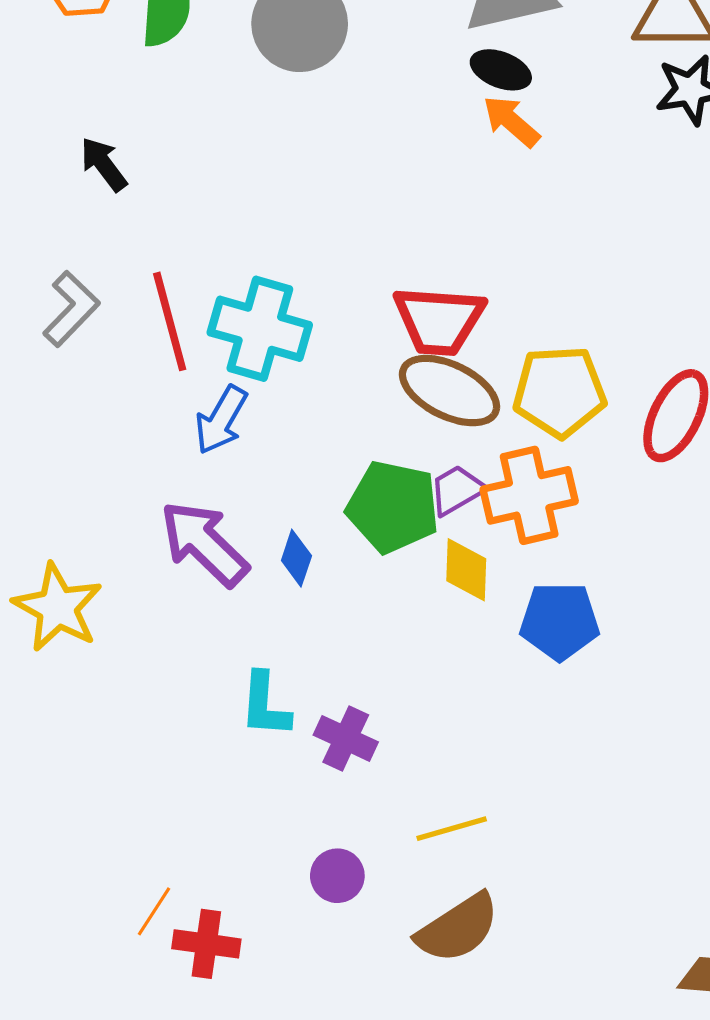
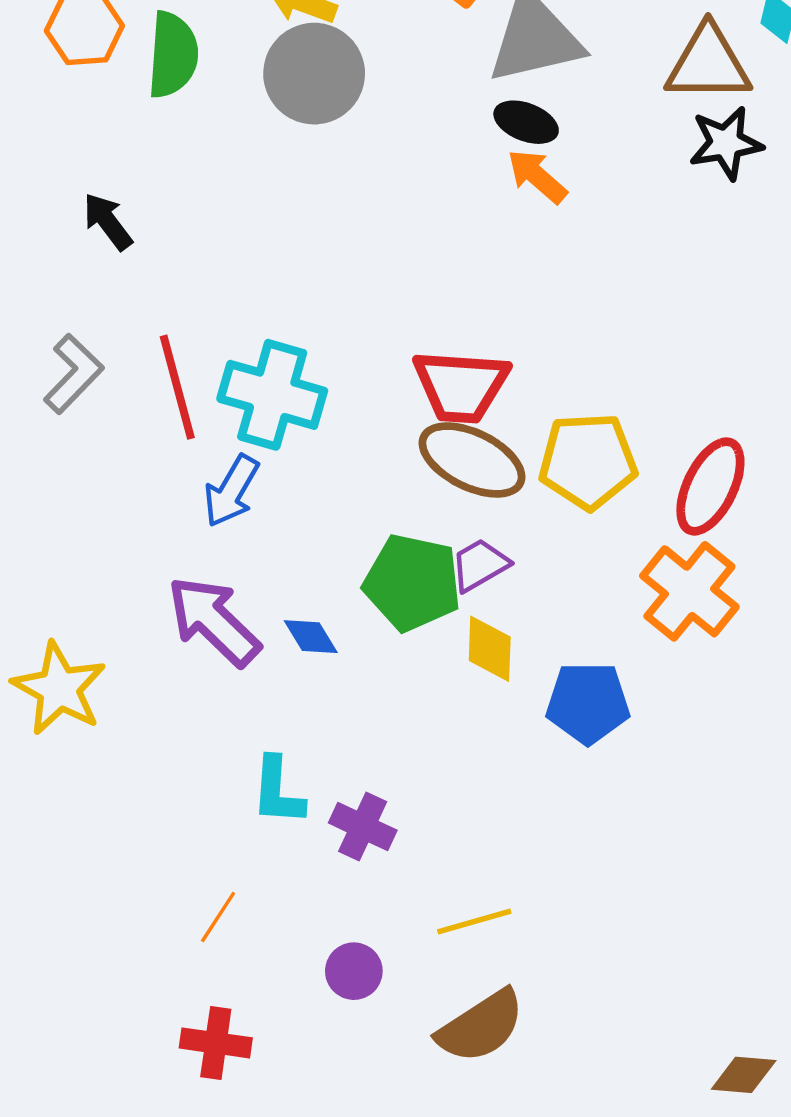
orange cross: (529, 495) -> (689, 591), moved, turned -38
blue diamond: (296, 558) -> (311, 637), turned -50
orange line: (154, 911) -> (218, 917), moved

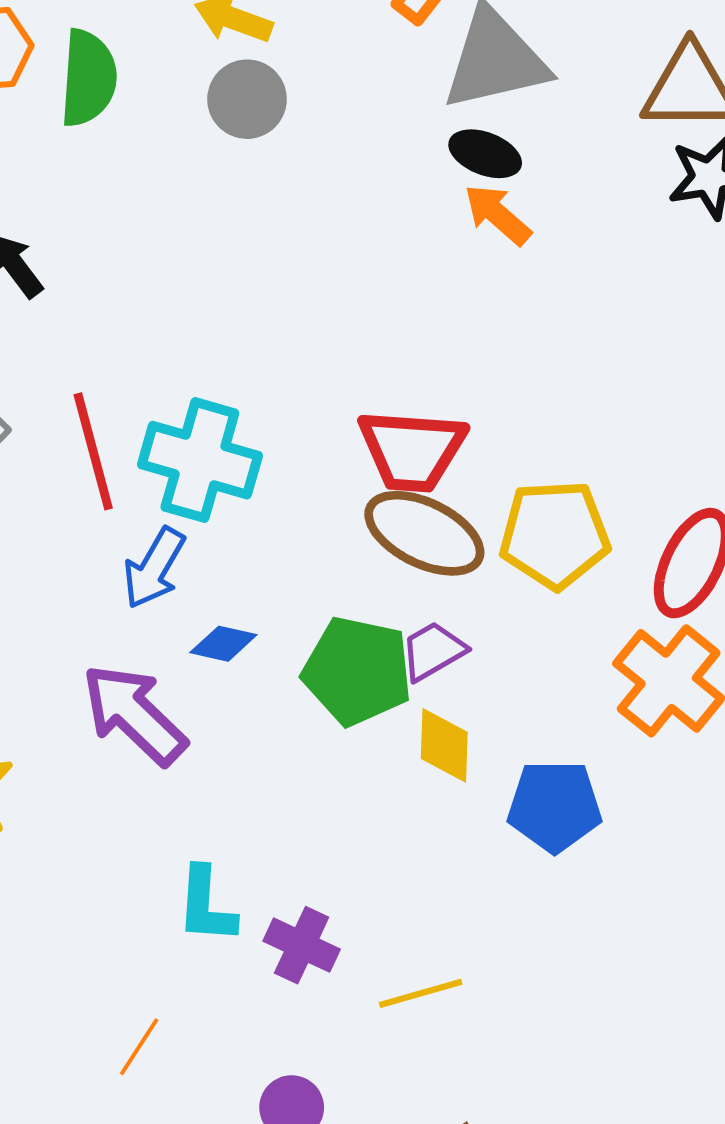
gray circle: (314, 74) -> (247, 99), size x0.7
blue diamond: (311, 637) -> (223, 644), moved, turned -46
yellow line: (474, 921) -> (421, 993), moved

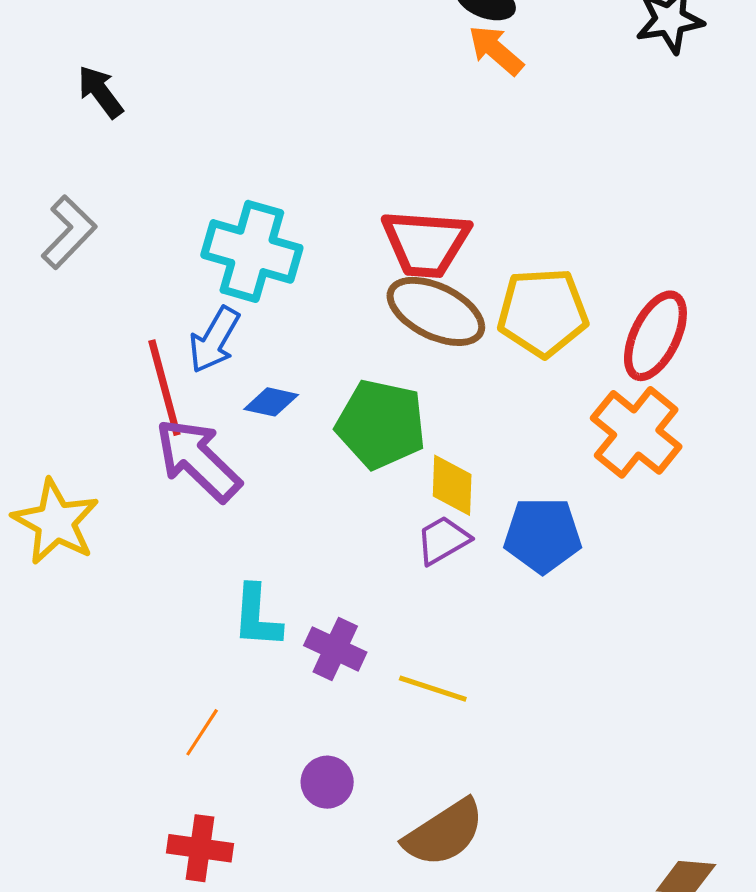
red line: (93, 451) -> (164, 388), moved
purple trapezoid: (433, 651) -> (443, 540), moved
yellow line: (421, 993) -> (433, 689), turned 34

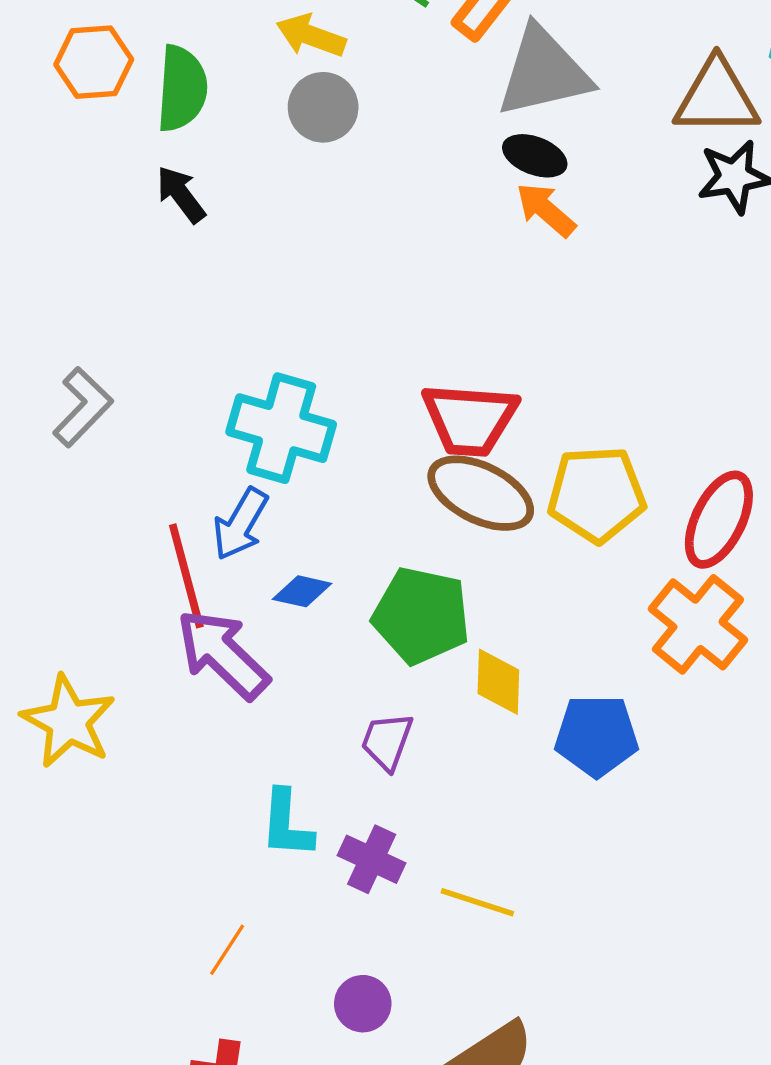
black arrow: (100, 92) -> (181, 194), moved
purple trapezoid: (443, 540) -> (387, 741), moved, turned -40

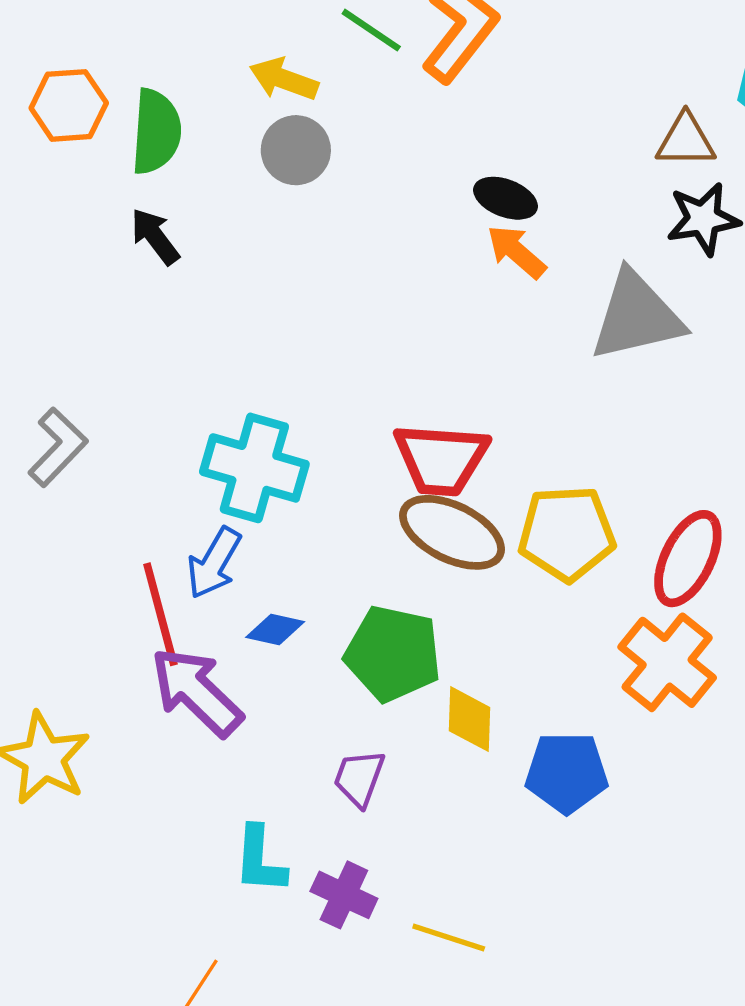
gray triangle: (544, 72) -> (637, 316), moved
brown triangle: (717, 97) -> (686, 140), size x0.7

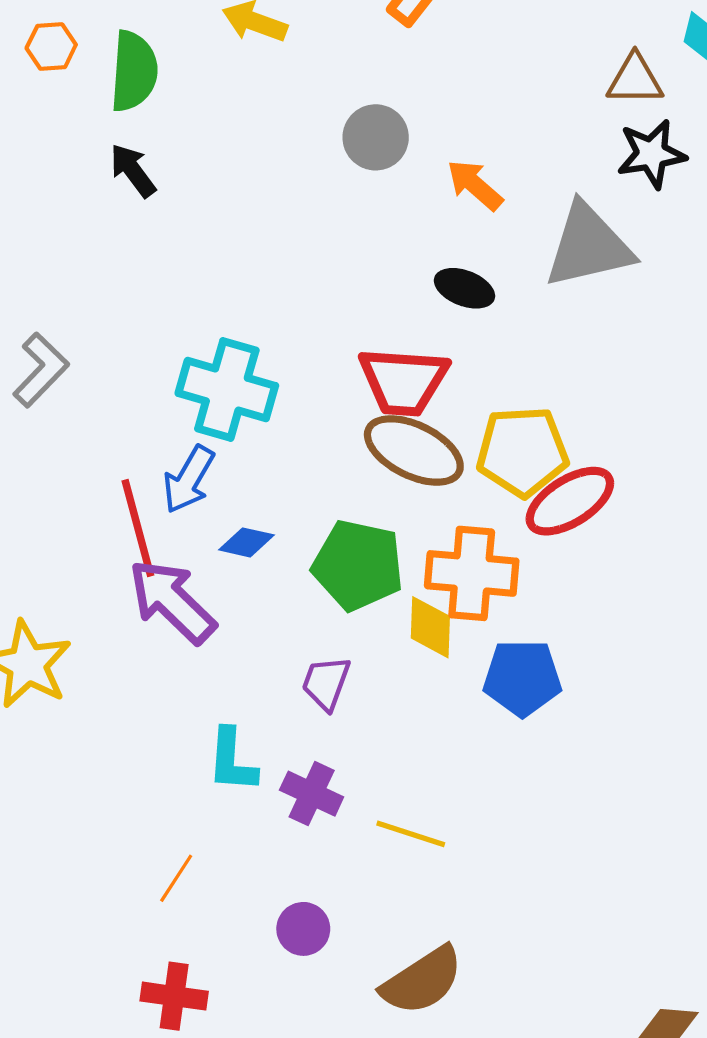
orange hexagon: (69, 105) -> (51, 46), size x0.7
gray circle: (296, 150) -> (376, 137), moved
black ellipse: (506, 198) -> (464, 288), moved
red ellipse: (688, 559) -> (570, 501), moved, turned 32
orange cross: (667, 662) -> (472, 573), moved, turned -34

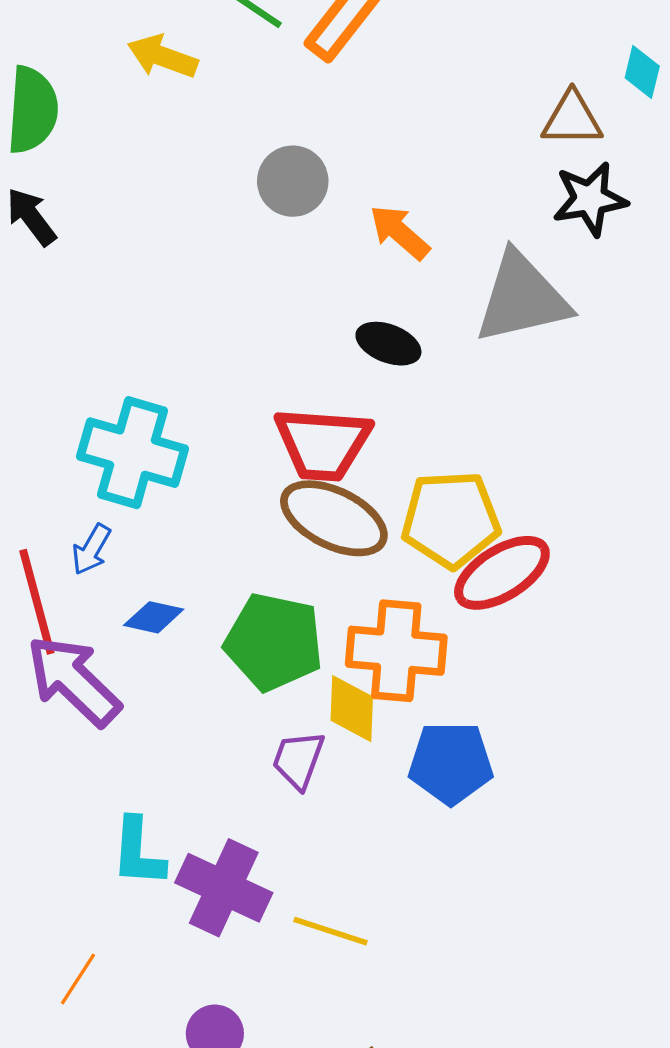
blue arrow: (189, 479) -> (91, 549), size x0.7
purple trapezoid: (326, 683) -> (298, 760), moved
purple cross: (312, 794) -> (224, 888), size x1.4

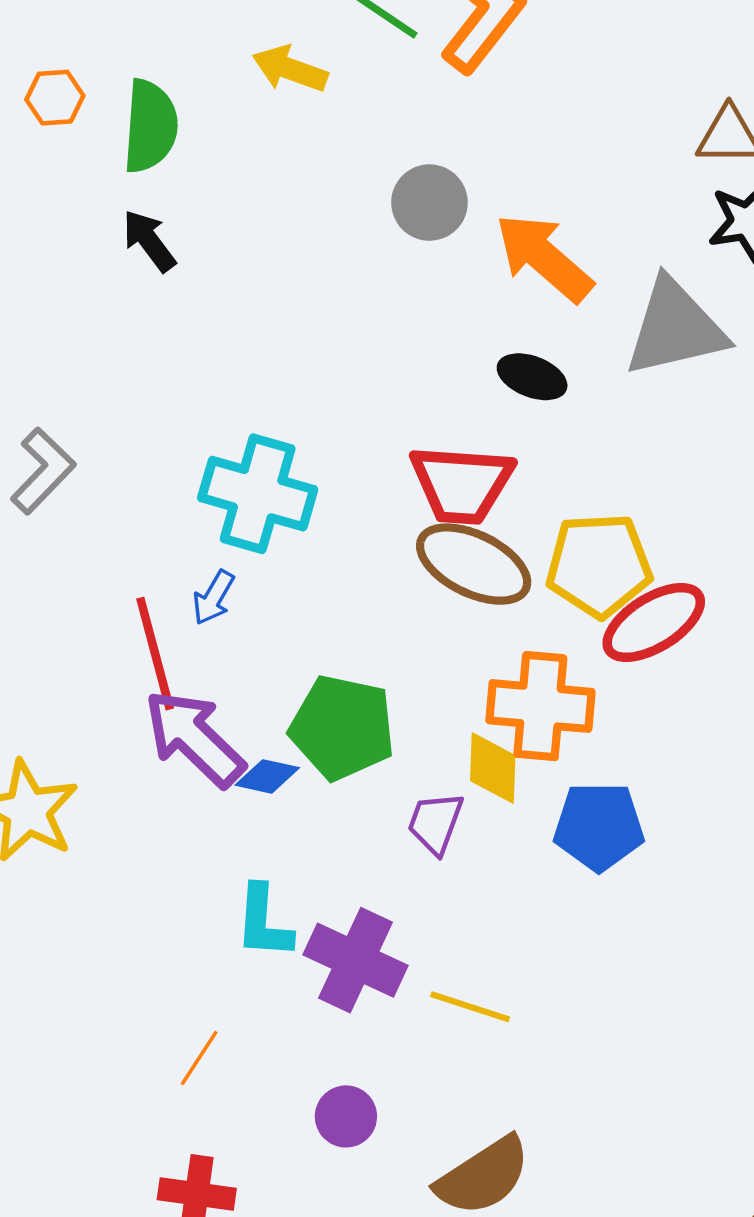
orange arrow: (400, 232) -> (544, 257), size x1.5
blue diamond: (154, 617) -> (267, 776), moved
green pentagon: (274, 642) -> (342, 728), moved

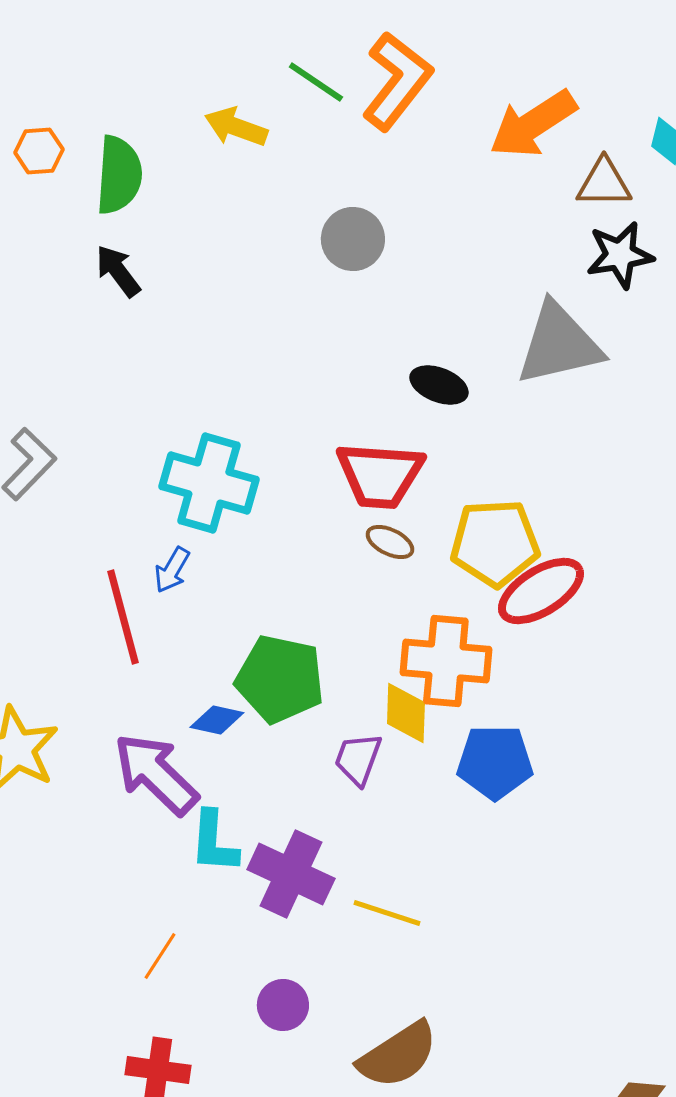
orange arrow: (544, 257) -> (533, 124), moved, turned -74
brown ellipse: (474, 564) -> (390, 542), size x0.5
purple arrow: (194, 738) -> (156, 774), moved

